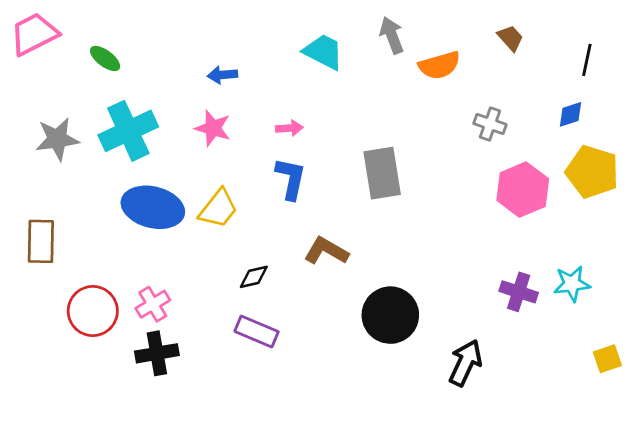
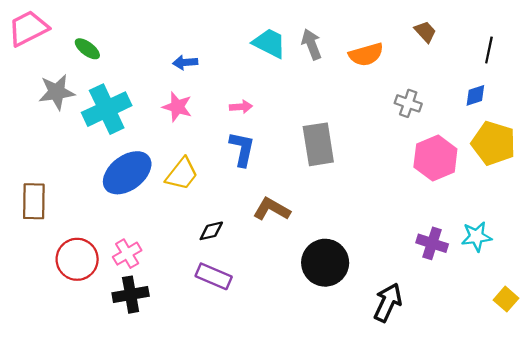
gray arrow: (392, 35) -> (311, 44), moved
gray star: (57, 139) -> (57, 92), moved
blue ellipse: (153, 207) -> (127, 173), turned -51
yellow square: (607, 359) -> (506, 299), turned -30

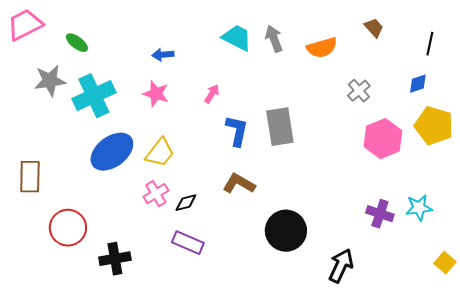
gray cross: (408, 103) -> (359, 91), turned 30
pink arrow: (241, 107) -> (212, 94), turned -54
blue L-shape: (242, 149) -> (237, 131), moved
pink cross: (127, 254) -> (156, 194), moved

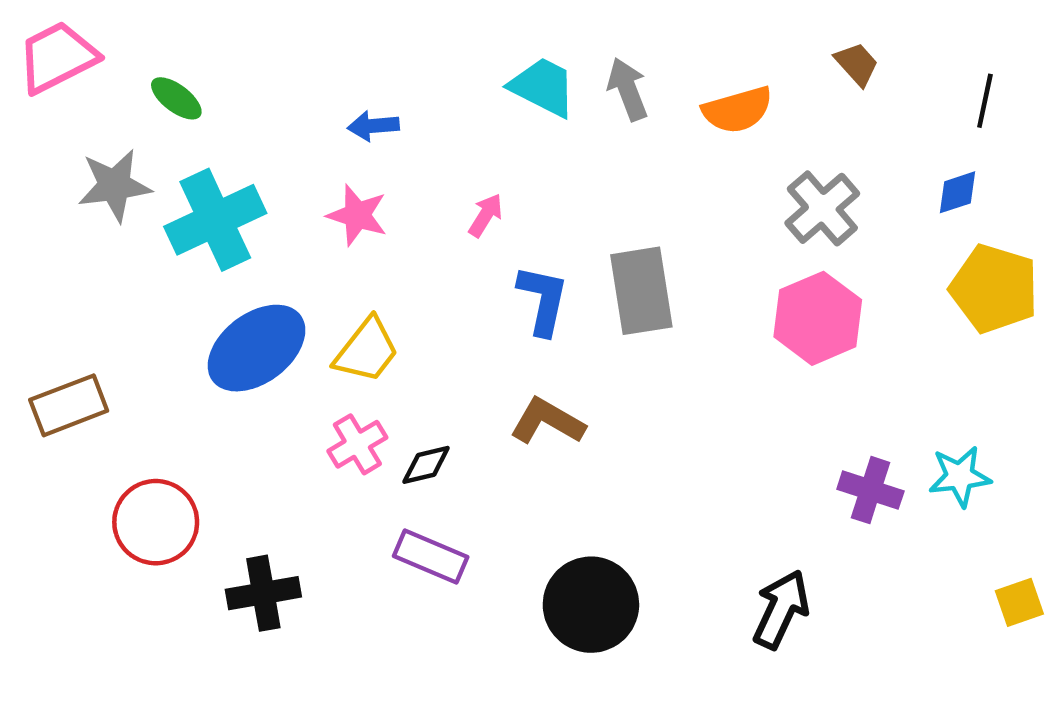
gray cross: (359, 91) -> (822, 208), size x1.4
pink hexagon: (383, 139) -> (818, 318), moved
brown rectangle: (30, 177) -> (69, 405), turned 68
black circle: (286, 231) -> (591, 605), moved
yellow square: (445, 263) -> (1019, 602), turned 30

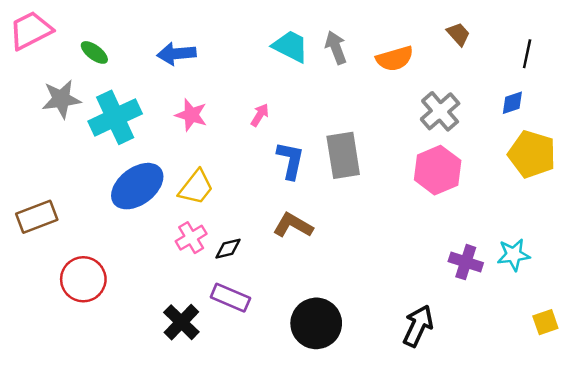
blue arrow: (373, 126) -> (176, 54), moved, size x1.4
black cross: (263, 593) -> (181, 322), moved, turned -36

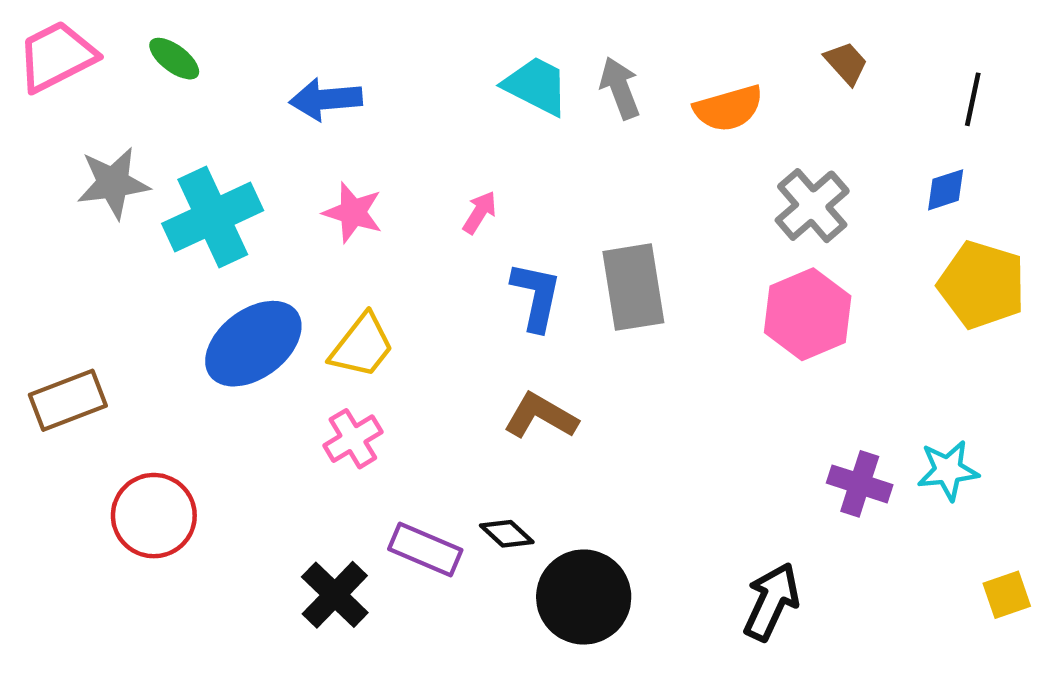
green ellipse: (94, 52) -> (174, 59), moved
black diamond: (228, 249) -> (507, 534), moved, turned 56

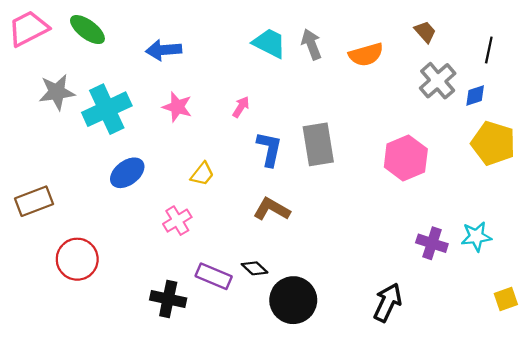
green ellipse: (174, 59) -> (87, 30), size x1.4
gray cross: (812, 206) -> (438, 81), moved
blue ellipse: (253, 344) -> (127, 173), size x0.7
yellow trapezoid: (362, 346) -> (202, 174), moved, size x0.7
black cross: (335, 595) -> (168, 299), turned -32

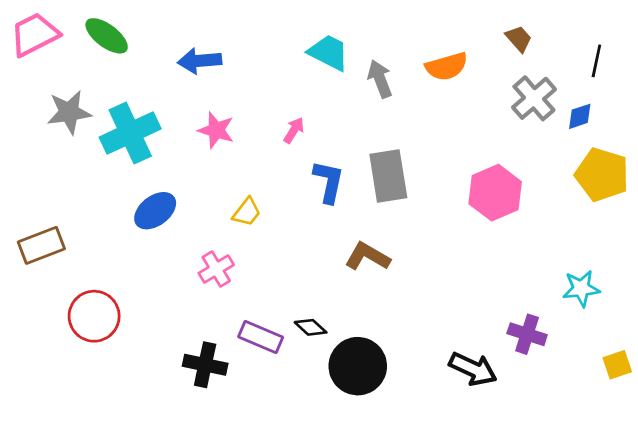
gray arrow: (311, 44) -> (380, 79), moved
brown L-shape: (272, 209) -> (367, 257), moved
purple cross: (432, 243) -> (527, 334), moved
black arrow: (388, 302) -> (473, 369), turned 90

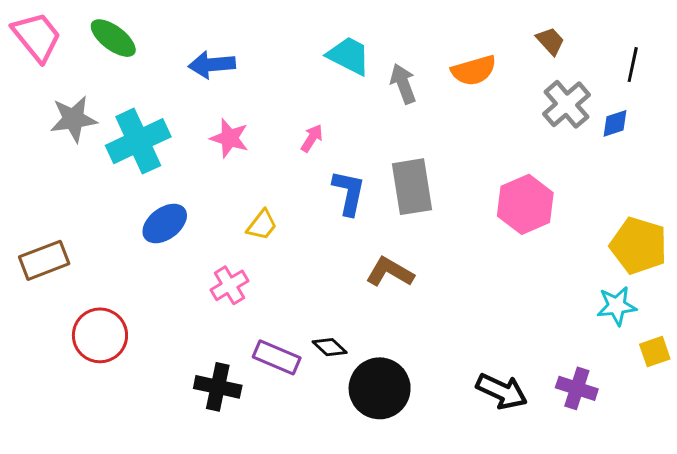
pink trapezoid: (34, 34) -> (37, 37), turned 78
yellow pentagon: (602, 175) -> (639, 246), moved
purple cross: (527, 334) -> (577, 388), moved
yellow square: (617, 365) -> (655, 352), moved

